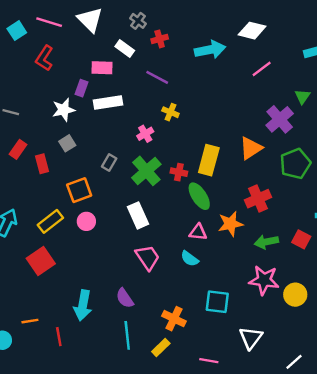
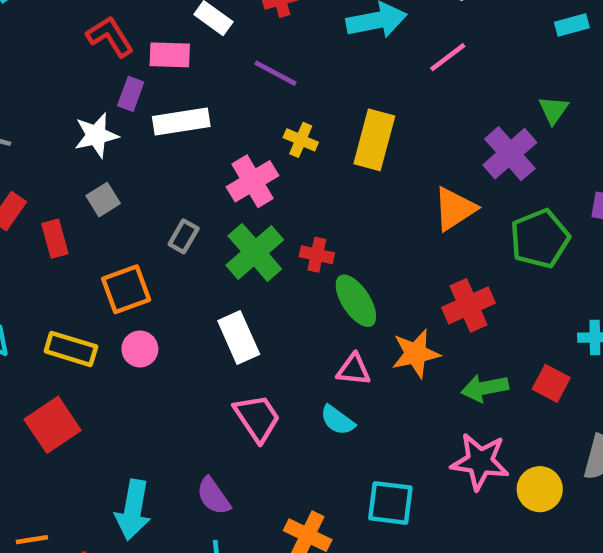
red L-shape: (44, 58) -> (110, 36), moved, turned 115
pink line: (262, 69) -> (448, 57), moved
pink cross: (145, 134) -> (252, 181), size x1.5
yellow rectangle: (209, 160) -> (374, 140), moved
yellow rectangle: (50, 221) -> (71, 349), turned 55

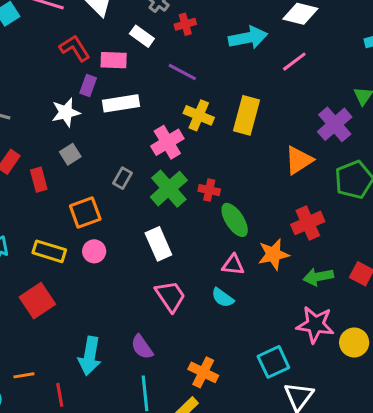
yellow cross: (301, 140) -> (199, 115), size x1.4
cyan square: (390, 503) -> (273, 362), moved, turned -32

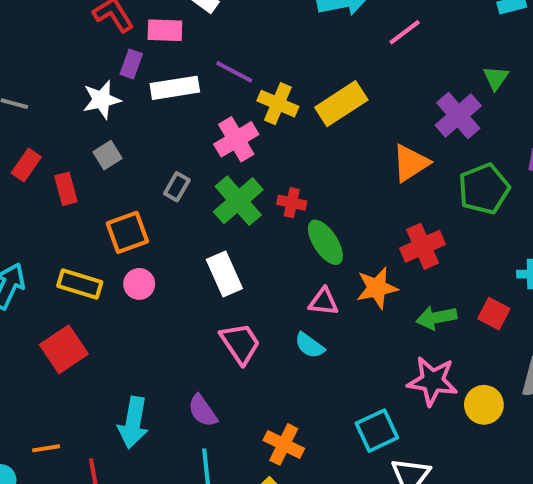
purple line: (182, 72) -> (234, 72), moved
yellow rectangle: (247, 115) -> (341, 104), turned 42

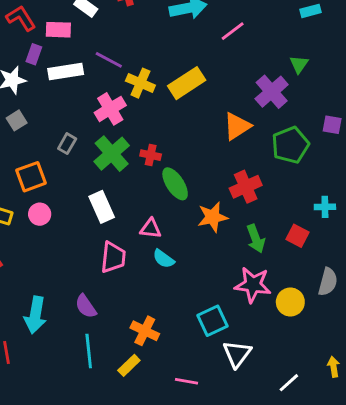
pink triangle: (323, 302) -> (151, 229), moved
green arrow: (436, 318) -> (256, 239), turned -100
pink trapezoid: (240, 343) -> (113, 257), turned 40

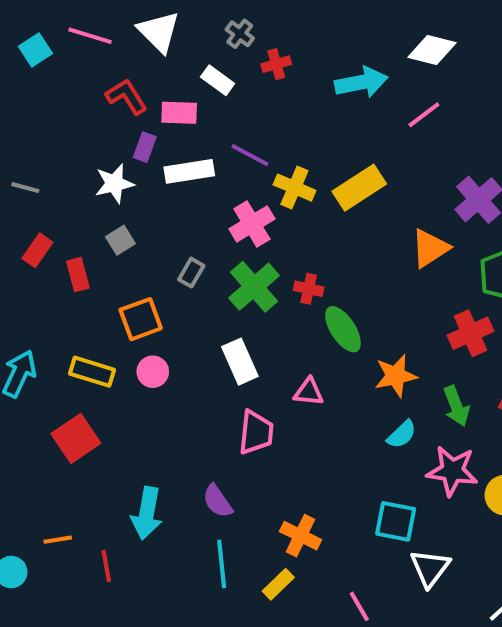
red cross: (246, 187) -> (470, 333), moved
cyan semicircle: (164, 259) -> (402, 434), moved, turned -80
cyan square: (213, 321) -> (396, 521), turned 36
pink line: (187, 381) -> (359, 606), turned 50

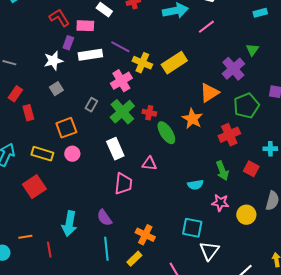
red rectangle: (78, 275) -> (28, 113), moved
orange star: (396, 376) -> (192, 119), moved, turned -30
cyan semicircle: (402, 434) -> (195, 185), turned 35
pink star: (452, 471) -> (220, 203), size x0.7

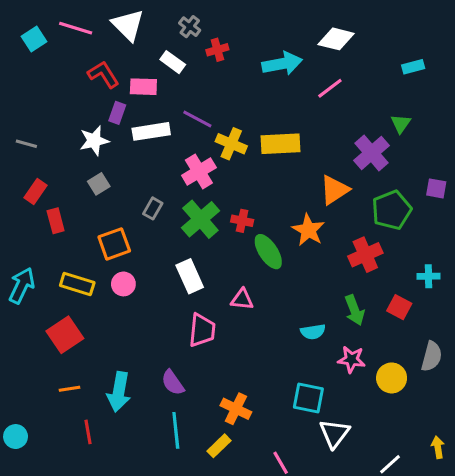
yellow rectangle: (174, 63) -> (281, 144), turned 30
orange line: (25, 237) -> (69, 389), moved

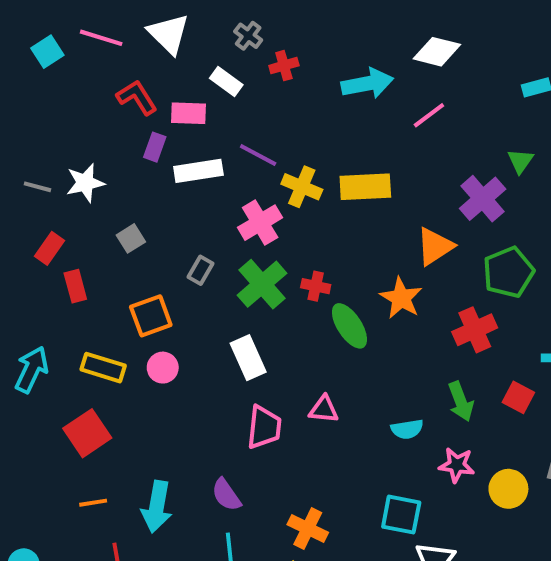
white star: (94, 141) -> (85, 183), moved
pink triangle: (242, 299) -> (324, 409), moved

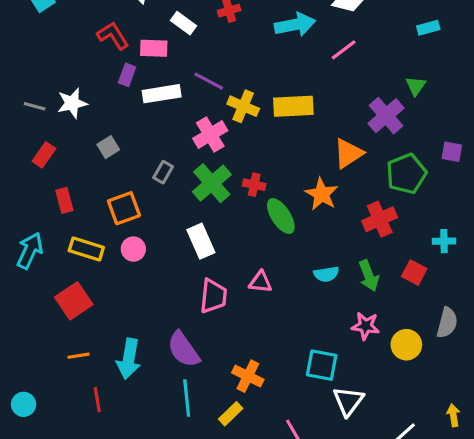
red rectangle: (75, 286) -> (64, 200), moved
cyan semicircle: (407, 429) -> (326, 274), moved
purple semicircle: (226, 495) -> (184, 349), size x1.4

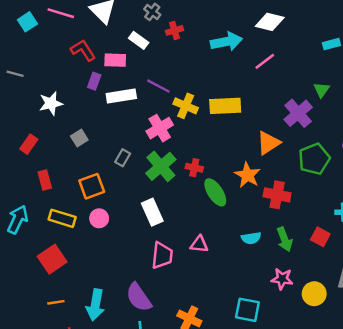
gray line: (35, 106) -> (15, 74), moved
red cross: (380, 219) -> (277, 195), moved, turned 35

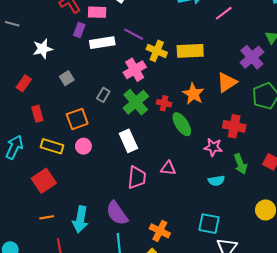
orange star: (247, 175) -> (193, 94), moved
cyan semicircle: (251, 238) -> (216, 181), moved
pink star: (282, 279) -> (213, 147), moved

